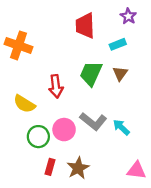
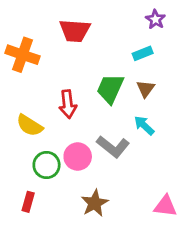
red trapezoid: (85, 26) -> (75, 31), moved, turned -84
cyan arrow: (121, 127) -> (144, 125), moved
red rectangle: (50, 167) -> (28, 202), moved

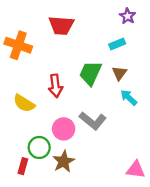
cyan arrow: (144, 125) -> (129, 97), moved
green circle: (47, 165) -> (39, 147), moved
brown star: (95, 203) -> (64, 161), moved

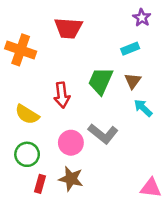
green circle: (39, 147) -> (27, 154), moved
brown star: (64, 161) -> (71, 179), turned -30
red rectangle: (23, 166) -> (40, 184), moved

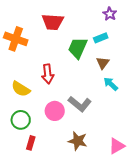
green trapezoid: (101, 81) -> (78, 48), moved
brown star: (71, 179) -> (78, 141), moved
pink triangle: (151, 188) -> (117, 146), turned -36

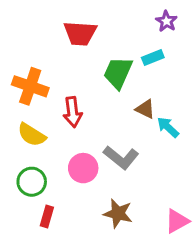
orange cross: (16, 39) -> (30, 86), moved
brown triangle: (103, 63) -> (145, 109), moved, turned -40

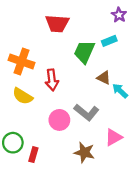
green circle: (32, 182) -> (13, 143), moved
pink triangle: (177, 221) -> (114, 137), moved

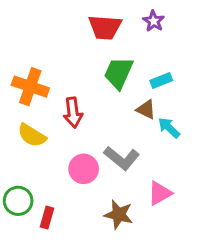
purple star: (119, 15) -> (154, 21), moved
red trapezoid: (57, 24) -> (105, 27), moved
cyan rectangle: (109, 41) -> (161, 81), moved

